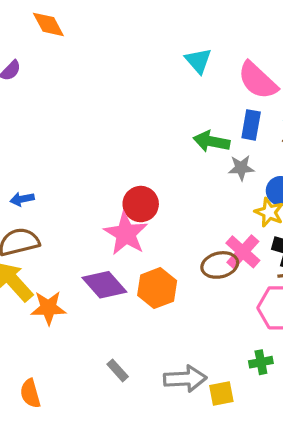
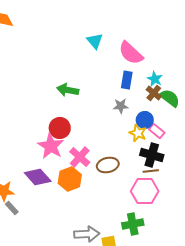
green arrow: (211, 141) -> (68, 90), moved
pink cross: (243, 252) -> (80, 157), moved
green cross: (261, 362) -> (133, 224), size x1.5
gray rectangle: (118, 370) -> (12, 208), moved

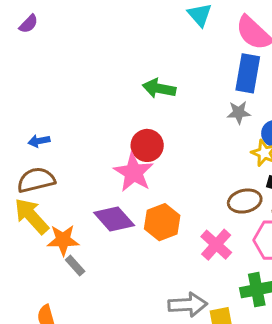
blue rectangle: (127, 80) -> (248, 73), size x1.4
pink cross: (80, 157) -> (216, 245), moved
brown ellipse: (108, 165) -> (245, 201), moved

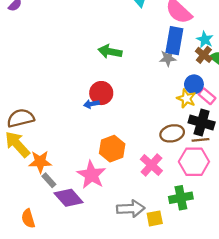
gray star: (239, 112) -> (168, 58), moved
blue arrow: (39, 141) -> (91, 104), moved
pink star: (134, 172) -> (91, 175), moved
purple diamond: (114, 219) -> (69, 198), moved

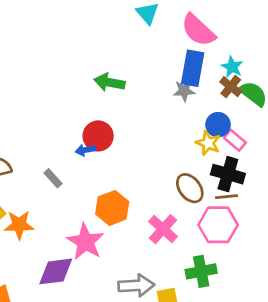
brown ellipse: (172, 133) -> (190, 188), turned 65
gray rectangle: (49, 180) -> (53, 178), moved
purple diamond: (69, 198) -> (56, 271), turned -56

